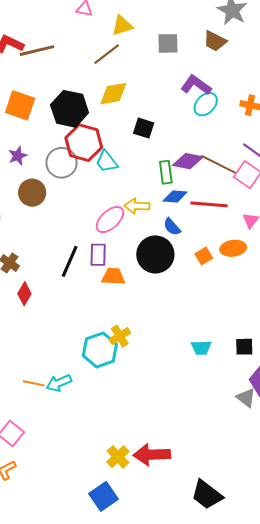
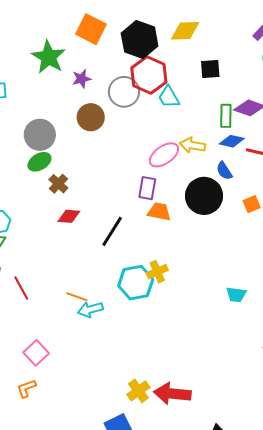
black square: (144, 128) -> (210, 69), turned -30
black line: (70, 261) -> (112, 231), moved
red diamond: (24, 294) -> (69, 216), turned 55
orange line: (34, 383) -> (77, 297), moved

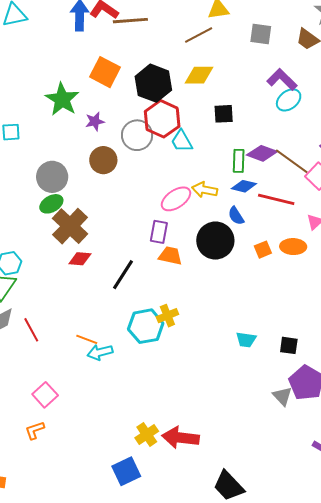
brown cross: (58, 184) -> (70, 226), size x1.8

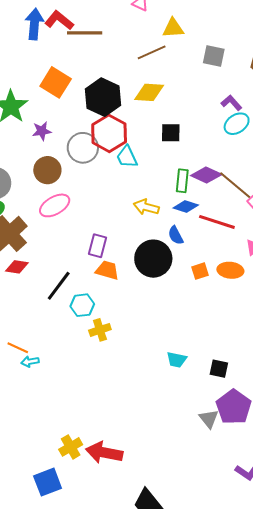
purple L-shape: (282, 79) -> (231, 103), size x0.7
pink ellipse: (176, 199) -> (55, 205), moved
cyan hexagon: (146, 326) -> (82, 305), moved, size x0.7
cyan arrow: (100, 352) -> (30, 362), size x0.7

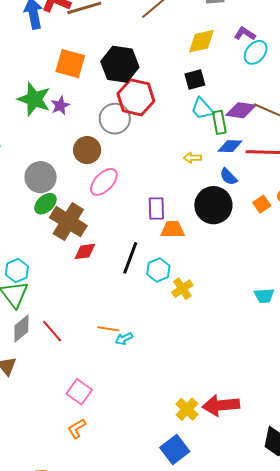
yellow diamond: (149, 92) -> (201, 41), moved
purple star: (42, 131) -> (60, 105), moved
cyan trapezoid: (127, 157) -> (202, 109), moved
yellow arrow: (146, 207) -> (192, 158), size x0.7

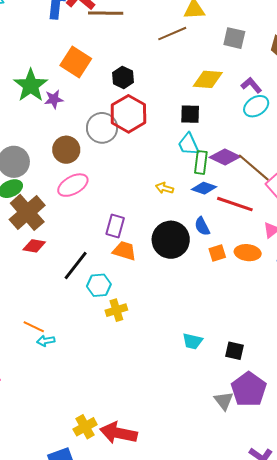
black hexagon: (120, 64) -> (123, 77), size x0.6
blue semicircle: (228, 177) -> (202, 226), moved

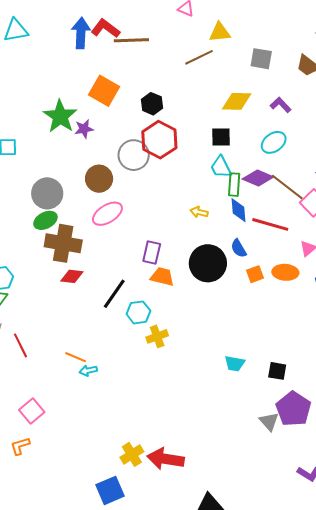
cyan ellipse: (256, 106) -> (274, 142), moved
blue diamond: (204, 188) -> (239, 210), turned 70
brown cross: (27, 212) -> (63, 243), turned -36

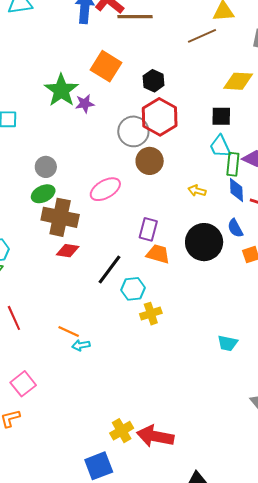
brown circle: (99, 179) -> (150, 161), moved
gray circle: (47, 193) -> (46, 167), size x0.7

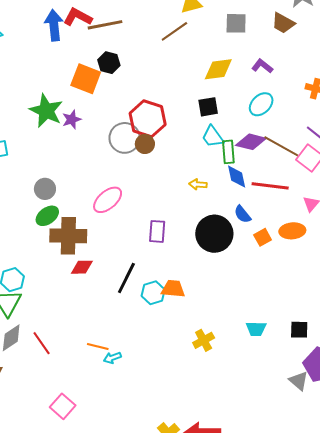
black hexagon: (153, 81) -> (109, 63), moved
brown circle: (150, 161) -> (145, 144), moved, size x0.7
orange trapezoid: (158, 254) -> (173, 289), moved
yellow cross: (151, 314) -> (204, 340), moved

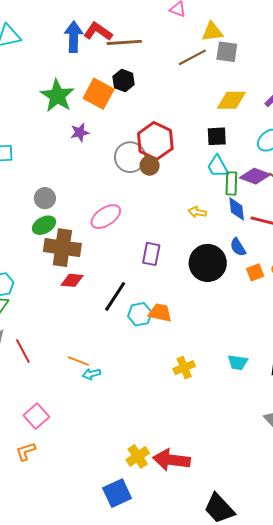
gray square: (236, 23) -> (227, 52), moved
green star: (46, 111) -> (57, 96), moved

